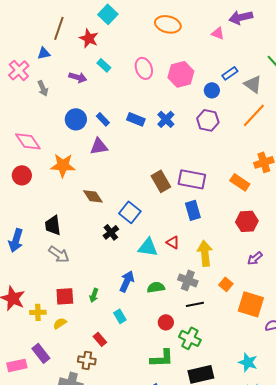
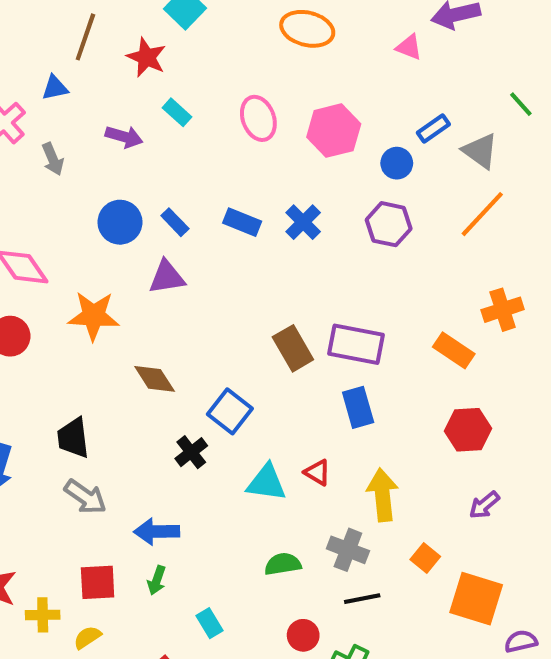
blue arrow: (127, 281) -> (157, 532), moved, turned -115

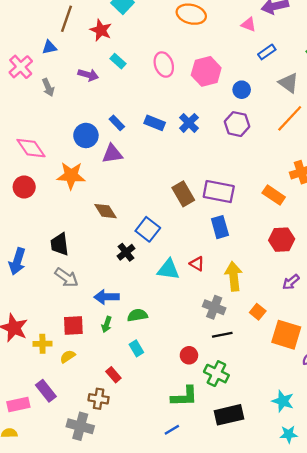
blue rectangle: (433, 129) -> (267, 52), moved
blue circle: (120, 222) -> (86, 135), moved
green semicircle: (283, 564) -> (137, 315), moved

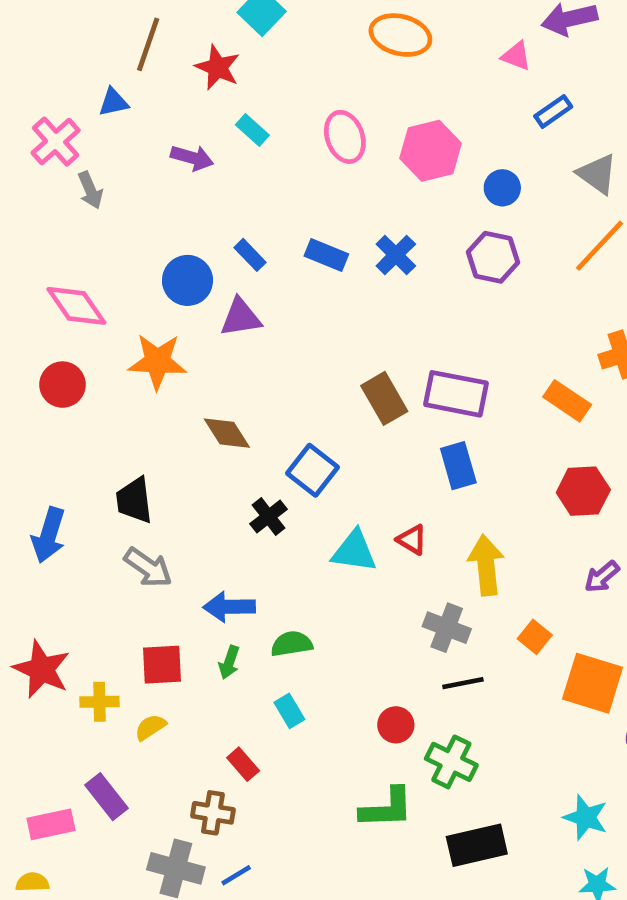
gray arrow: (48, 87) -> (90, 190), moved
blue line: (172, 430) -> (236, 875), moved

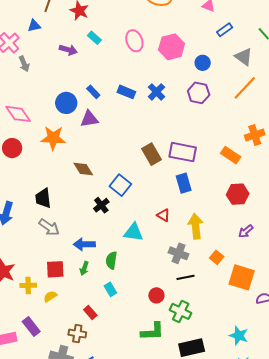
cyan triangle: (354, 551) -> (133, 232), moved
green semicircle: (292, 644) -> (111, 260), turned -72

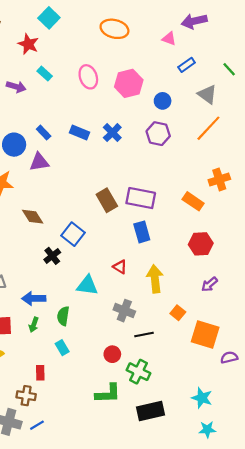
gray cross: (179, 253) -> (124, 311), moved
red rectangle: (90, 312) -> (40, 373), turned 40

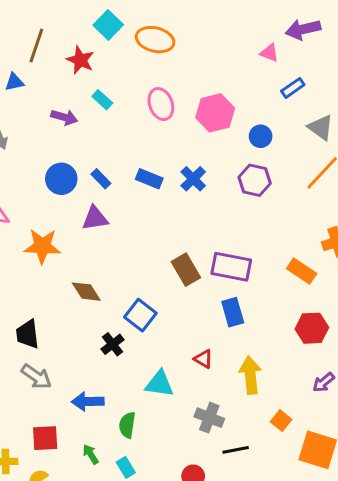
orange ellipse: (114, 29) -> (155, 40), moved
blue circle: (14, 145) -> (61, 179), moved
green arrow: (34, 325) -> (91, 454), moved, turned 128

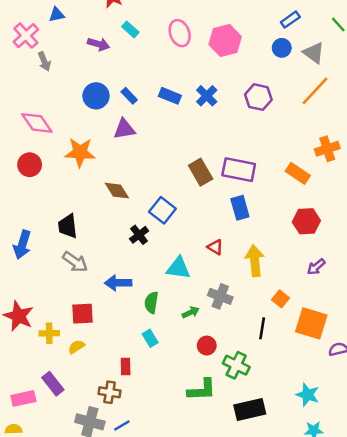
blue circle: (261, 136) -> (282, 48), moved
black line: (236, 450) -> (262, 328), moved, turned -70
green arrow: (91, 454) -> (191, 312), moved, turned 98

